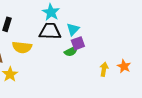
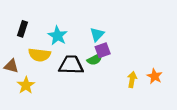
cyan star: (51, 12) -> (58, 36), moved
black trapezoid: (50, 31) -> (71, 65), moved

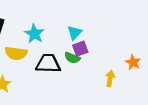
green semicircle: (95, 59) -> (72, 58), turned 49
orange star: (155, 76) -> (133, 62), moved

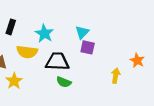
purple square: (80, 49) -> (88, 47), turned 32
green semicircle: (72, 58) -> (64, 82), moved

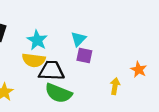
yellow semicircle: (27, 52) -> (34, 60), moved
green semicircle: (64, 82) -> (58, 93), size x1.6

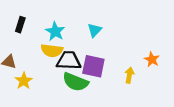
purple square: (84, 55) -> (93, 66), moved, size x1.5

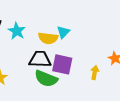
cyan star: (55, 31) -> (17, 31), moved
yellow semicircle: (52, 50) -> (48, 38), moved

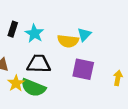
black trapezoid: (40, 59) -> (39, 64), moved
green semicircle: (46, 79) -> (33, 88), moved

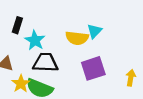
cyan star: (34, 33) -> (35, 40), moved
purple square: (83, 69) -> (93, 68), turned -30

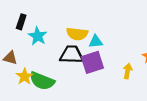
cyan triangle: (95, 31) -> (96, 41), moved, turned 40
black trapezoid: (45, 63) -> (72, 55), moved

